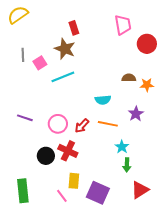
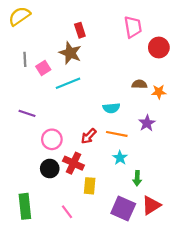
purple line: (25, 118) -> (27, 113), moved
pink circle: (58, 124) -> (52, 139), moved
cyan star: (122, 147) -> (120, 158), moved
yellow rectangle: (74, 181) -> (90, 186), moved
purple square: (98, 193) -> (123, 208), moved

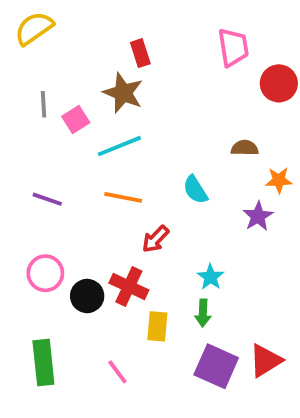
orange star: (159, 92) -> (279, 180), moved
cyan semicircle: (111, 108) -> (195, 190), turned 63
orange line: (117, 134) -> (123, 197), moved
pink circle: (52, 139) -> (45, 273), moved
green arrow: (137, 178) -> (203, 313), moved

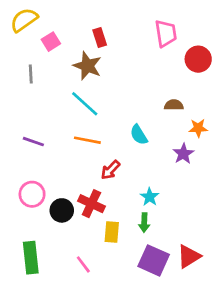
pink square: (76, 119) -> (51, 42), moved
cyan line: (119, 146) -> (85, 104), turned 64

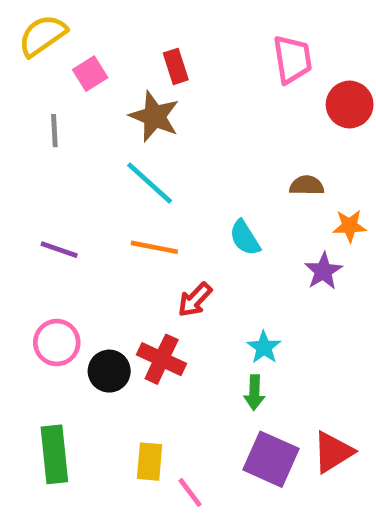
yellow rectangle: (112, 232) -> (150, 462), moved
pink line: (83, 264) -> (190, 492), moved

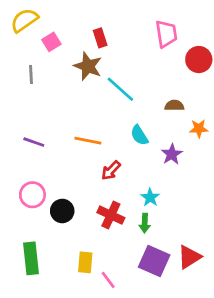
cyan line: (150, 183) -> (120, 89), moved
purple star: (323, 271) -> (172, 154), moved
red cross: (162, 359) -> (111, 215), moved

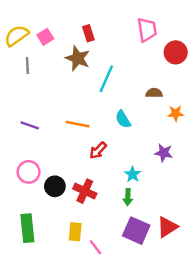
yellow semicircle: (24, 20) -> (17, 36), moved
cyan line: (120, 89) -> (106, 79), turned 72
purple star: (172, 154) -> (164, 153), moved, turned -30
red cross: (111, 215) -> (85, 191), moved

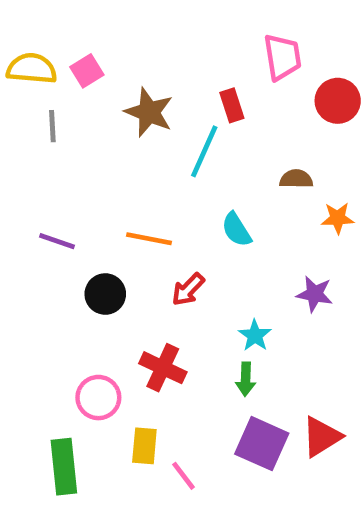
red rectangle: (88, 33) -> (232, 105), moved
yellow semicircle: (17, 36) -> (32, 69), turned 40
pink circle: (29, 172) -> (98, 398), moved
black circle: (55, 186) -> (105, 294), moved
green rectangle: (27, 228) -> (64, 467), moved

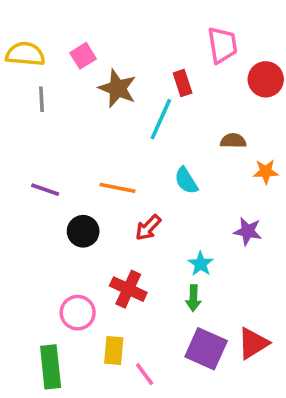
pink square: (87, 71) -> (83, 56), moved

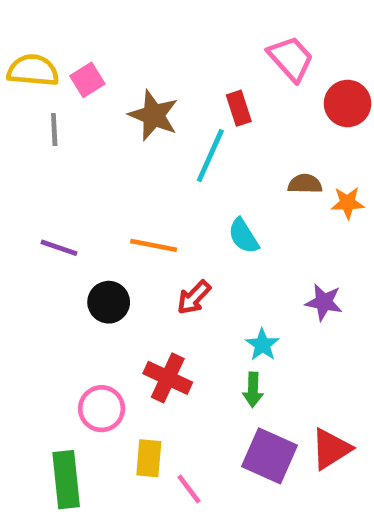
pink trapezoid: (222, 45) -> (291, 59), turned -33
pink square: (83, 56) -> (87, 80), moved
orange star: (266, 172) -> (348, 203), moved

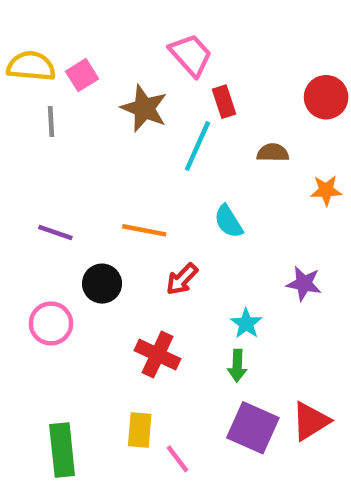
pink trapezoid: (291, 59) -> (191, 55), moved
brown semicircle: (305, 184) -> (273, 153), moved
pink circle: (102, 409) -> (51, 323), moved

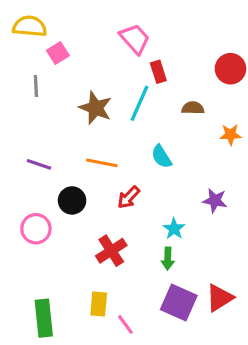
yellow semicircle: (31, 66) -> (30, 26), moved
brown star: (144, 108) -> (96, 108), moved
red cross: (157, 355) -> (111, 251), turned 32

